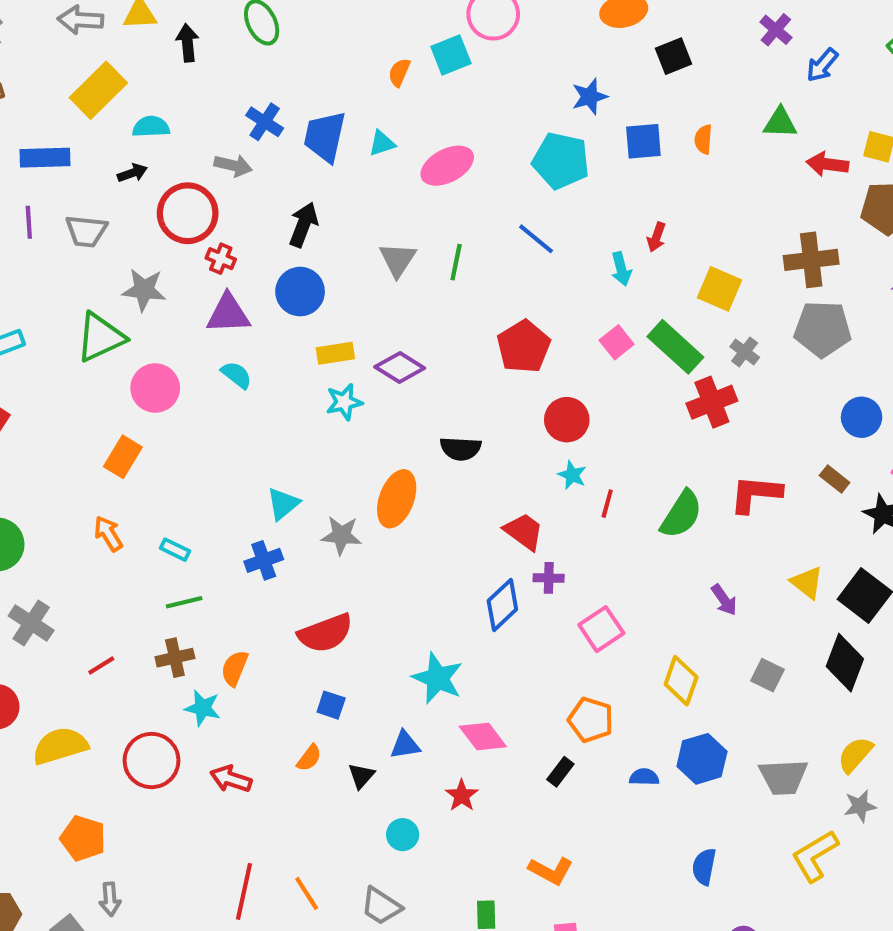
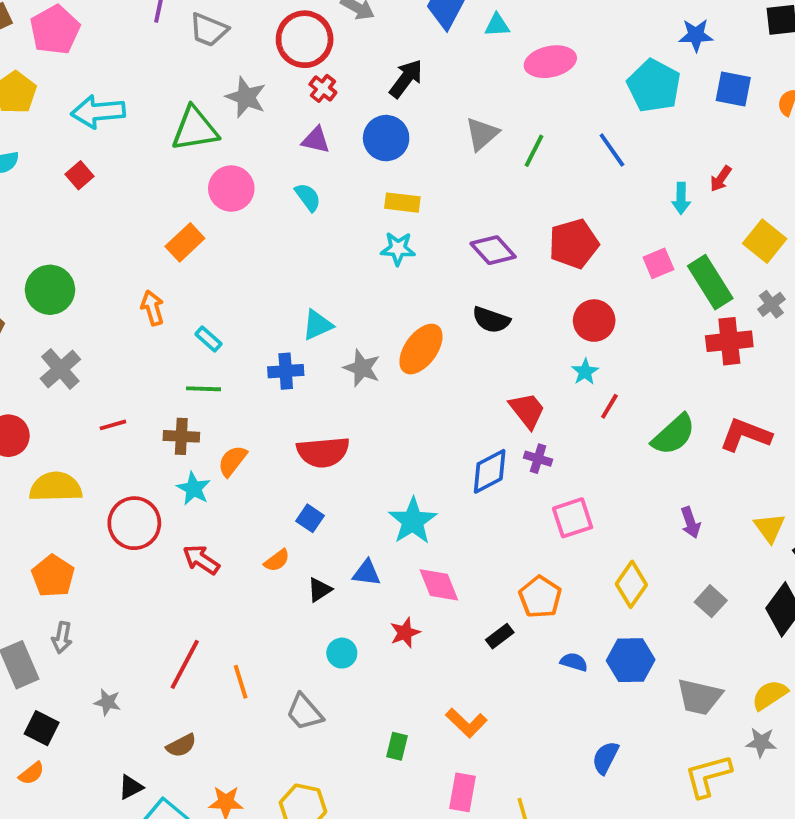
purple triangle: (228, 314) -> (316, 140), size x0.7
purple diamond: (400, 367) -> (493, 250), moved

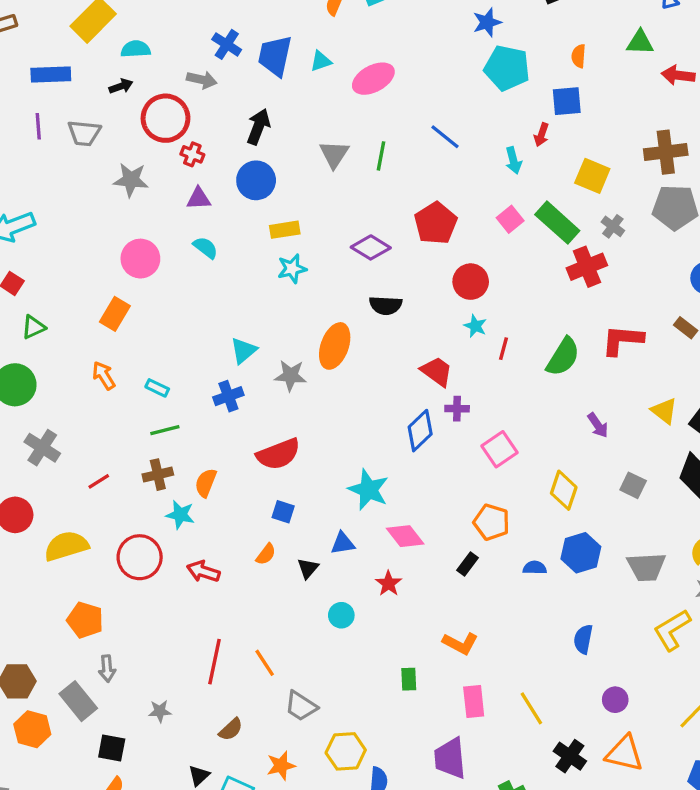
cyan pentagon: (654, 86) -> (507, 68), moved
blue square: (733, 89) -> (567, 101), moved
green triangle: (195, 129) -> (33, 327), moved, size x0.6
gray trapezoid: (304, 712) -> (301, 706), moved

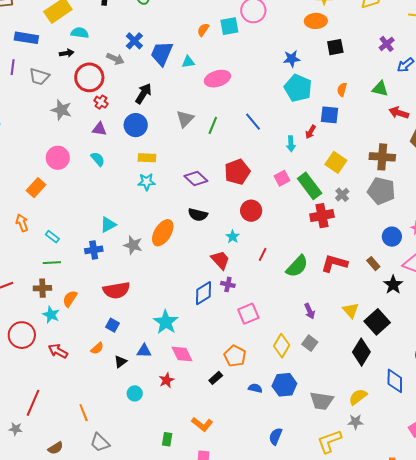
cyan star: (475, 326) -> (233, 237), moved
gray square: (633, 485) -> (310, 343), moved
red line: (214, 662) -> (33, 403), moved

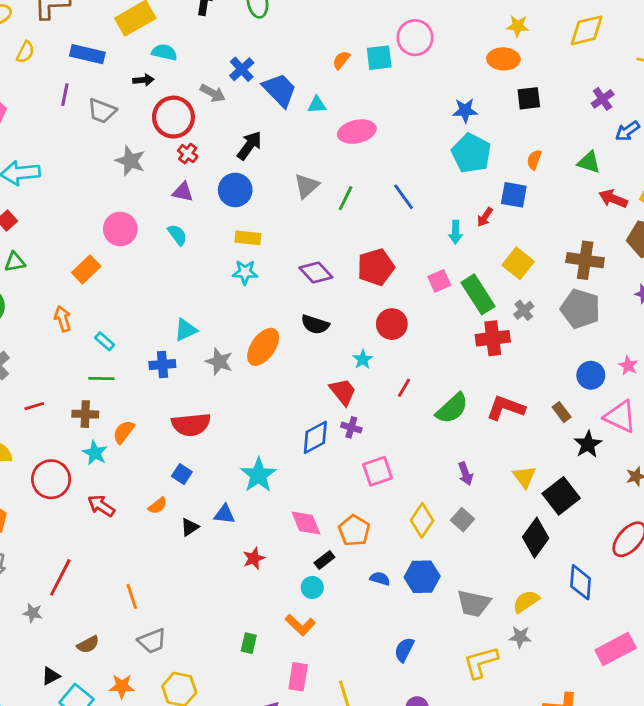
blue trapezoid: (162, 53) -> (280, 90), turned 108
pink diamond: (182, 354) -> (306, 523), moved
cyan circle: (135, 393) -> (312, 587), moved
gray trapezoid: (100, 443) -> (152, 641), turned -70

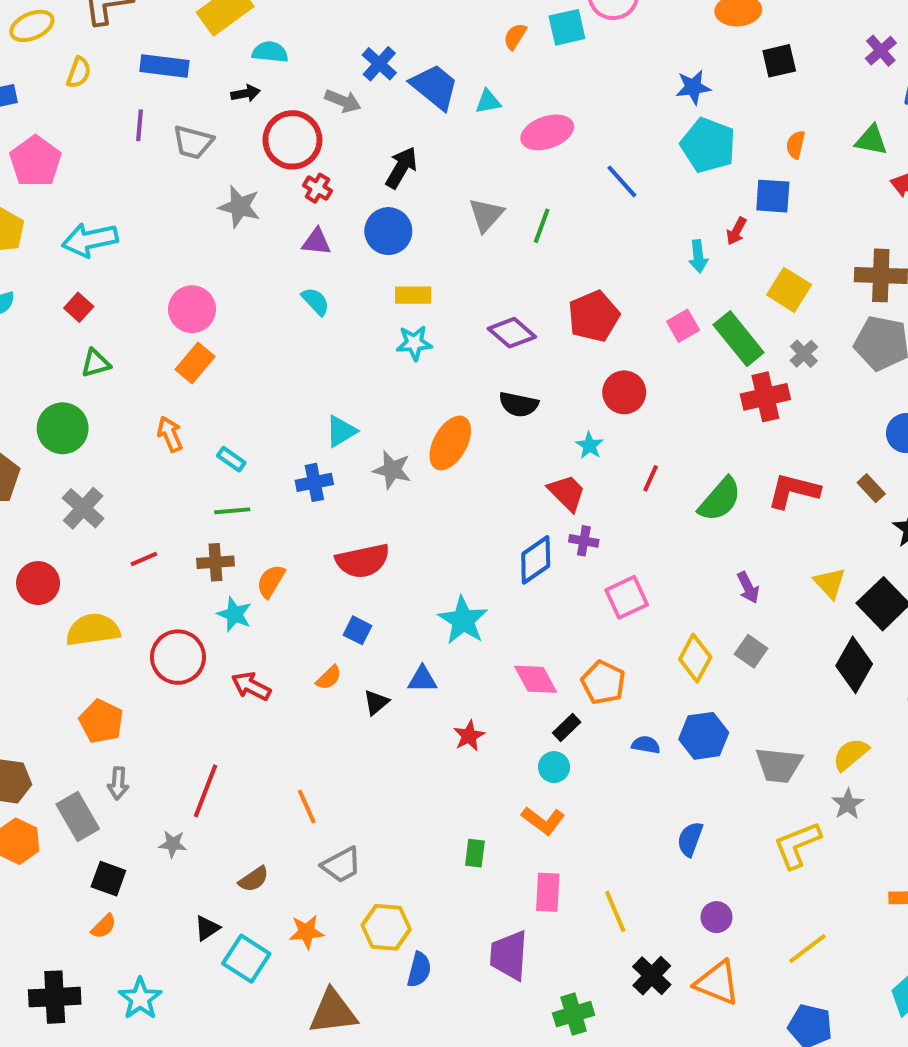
blue line: (404, 197) -> (622, 181), moved
pink circle: (120, 229) -> (192, 309), moved
gray star: (520, 637) -> (848, 804), turned -30

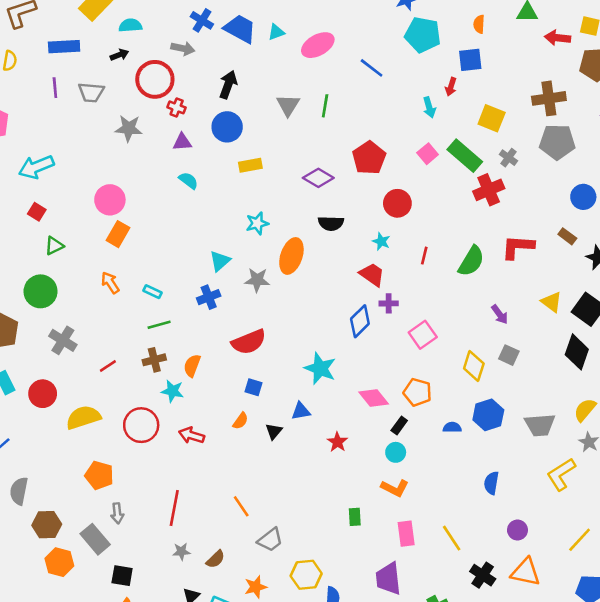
cyan star: (414, 343) -> (257, 223), moved
gray star: (173, 844) -> (181, 552), moved

